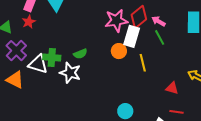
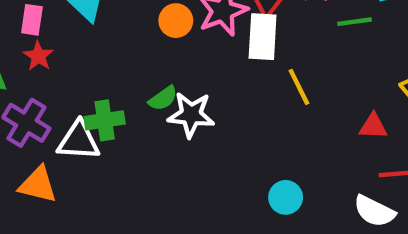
green line: (160, 37) -> (355, 22), moved, turned -56
orange circle: (119, 51) -> (176, 21), moved
white star: (70, 73) -> (191, 115), moved

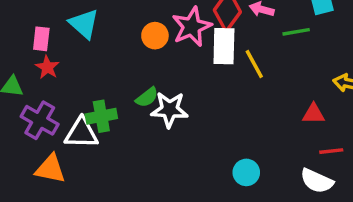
yellow line: (299, 87) -> (254, 64), moved

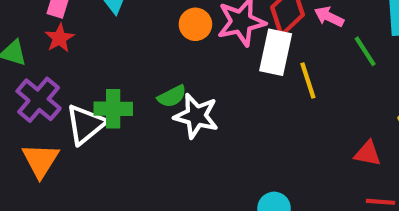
green line: (296, 32) -> (365, 51), turned 56
white triangle: (81, 133) -> (86, 124), turned -51
orange triangle: (50, 169) -> (40, 160), turned 40

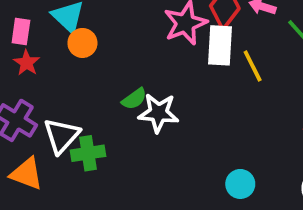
orange circle: (195, 24) -> (82, 43), moved
green cross: (113, 109) -> (88, 153), moved
orange triangle: (40, 160) -> (27, 174), turned -33

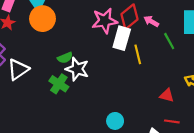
orange circle: (82, 43) -> (42, 19), size x1.5
green cross: (88, 153) -> (59, 84), moved, turned 30

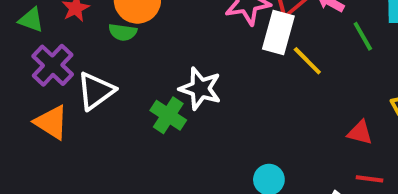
yellow line: (138, 54) -> (307, 61), turned -30
green semicircle: (65, 58) -> (123, 32), moved, turned 32

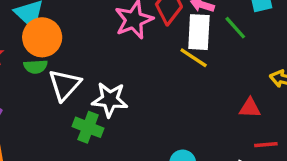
white rectangle: (278, 33) -> (199, 32), moved
white triangle: (96, 91) -> (65, 85), moved

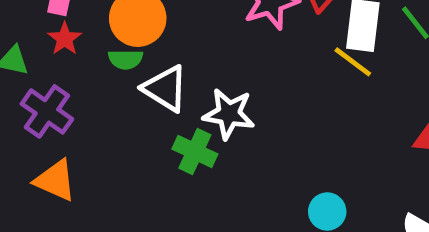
white triangle: (65, 85) -> (165, 88), turned -44

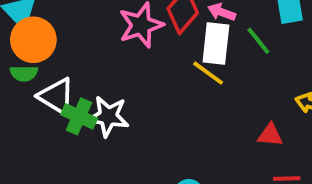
green cross: (195, 151) -> (79, 116), moved

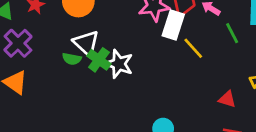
white rectangle: (216, 43) -> (173, 25), moved
green semicircle: (24, 73) -> (72, 59), moved

